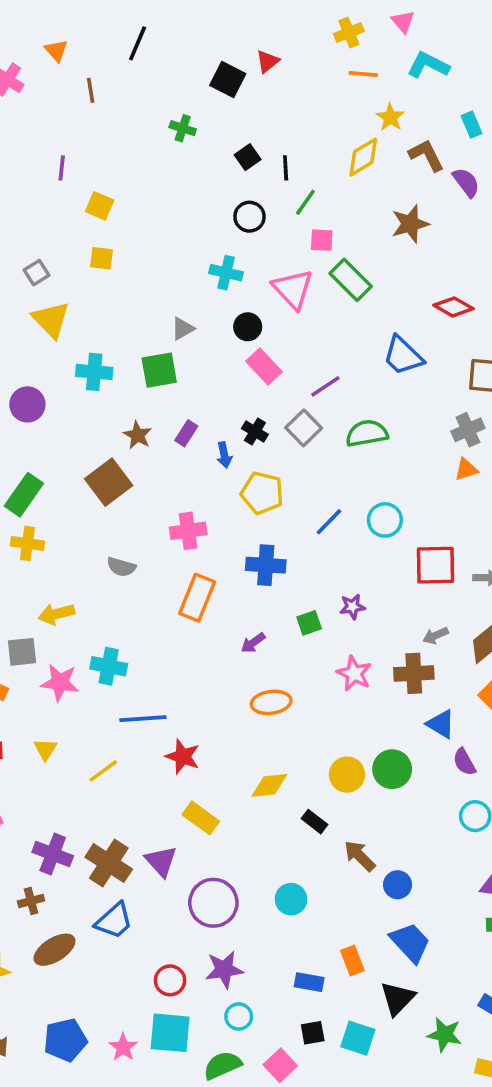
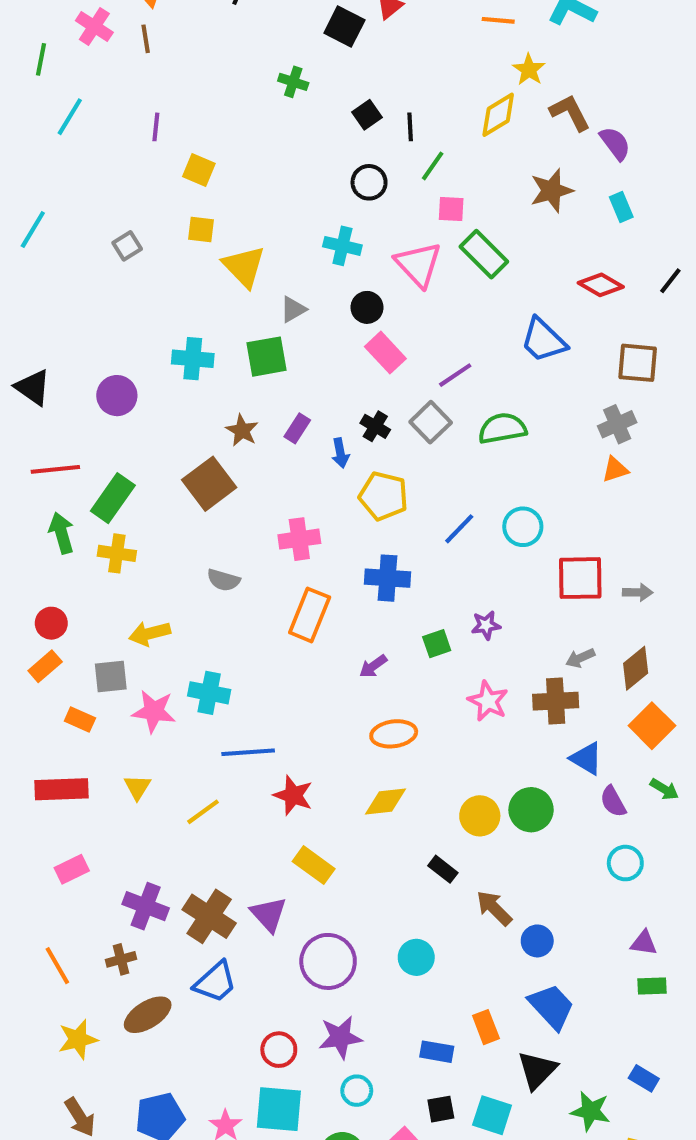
brown line: (91, 90) -> (146, 39), moved
cyan rectangle: (472, 125) -> (621, 207), moved
yellow triangle: (51, 320) -> (244, 266), moved
yellow diamond: (269, 785) -> (385, 802), moved

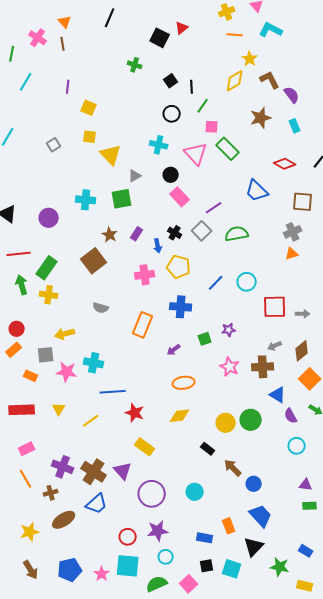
pink cross: (299, 539) -> (145, 275), moved
orange line: (57, 966) -> (26, 479), moved

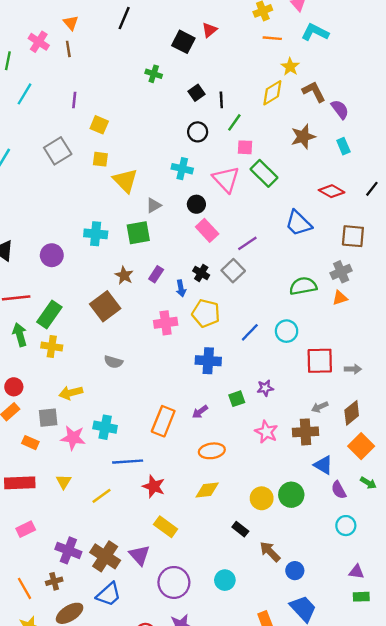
gray square: (54, 145) -> (58, 151), moved, size x1.6
green semicircle: (237, 234) -> (303, 286), moved
orange rectangle: (143, 325) -> (163, 421), moved
orange line: (26, 479) -> (24, 588), moved

